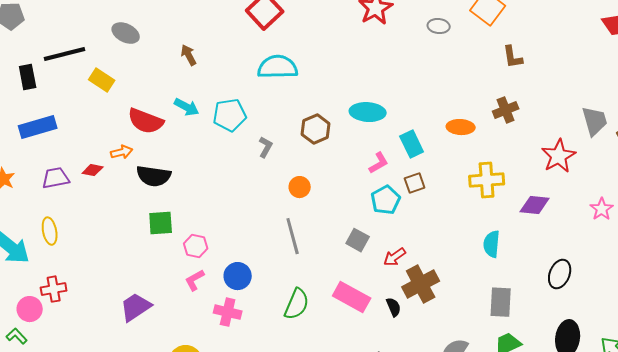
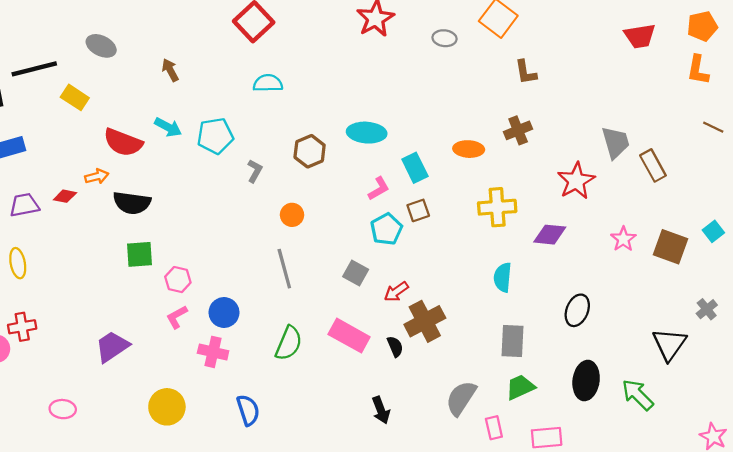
cyan semicircle: (278, 67) -> (268, 83), size x0.7

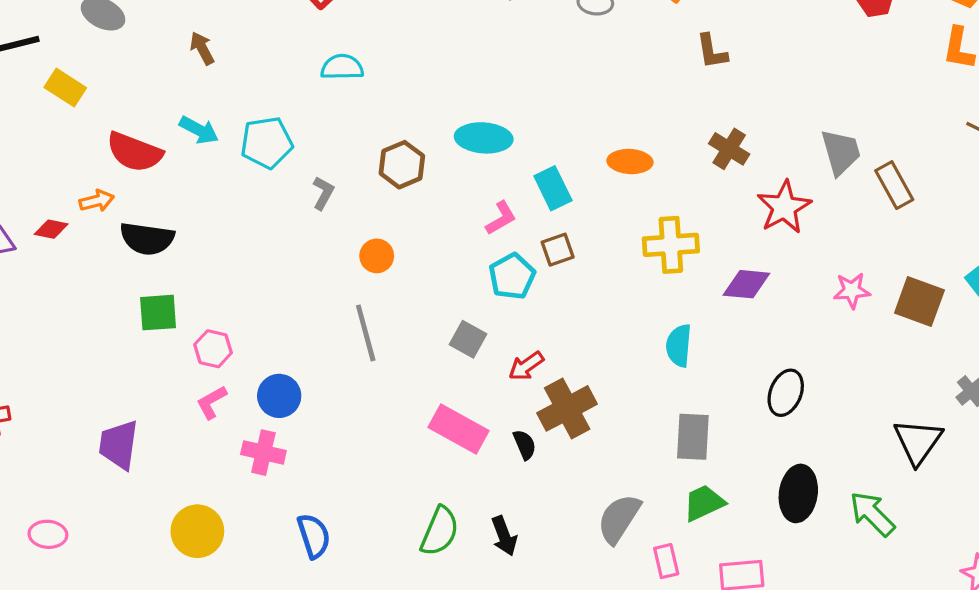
brown cross: (518, 130) -> (729, 149), moved, turned -36
pink star: (623, 239) -> (852, 291), turned 30
green semicircle: (289, 343) -> (440, 531), moved
purple trapezoid: (112, 347) -> (119, 445), turned -48

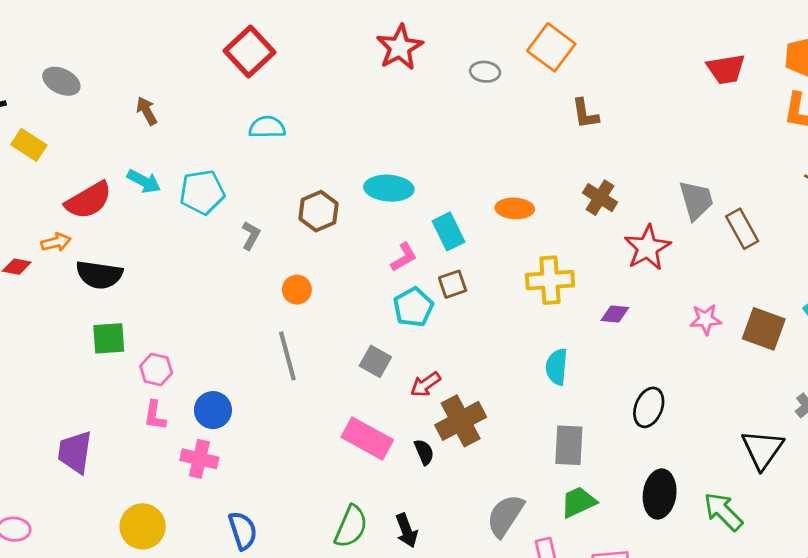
red semicircle: (134, 152) -> (88, 200), turned -51
purple diamond: (746, 284) -> (615, 314), size x0.7
pink L-shape: (212, 402) -> (155, 415), turned -52

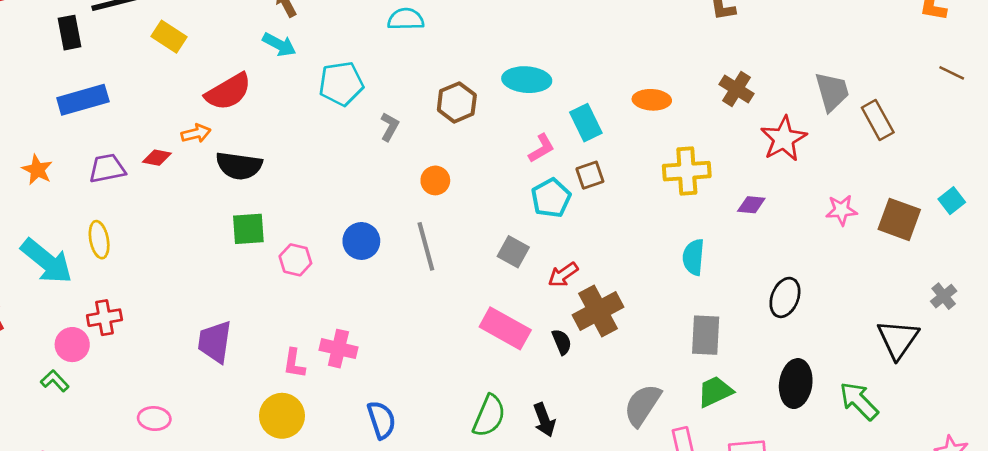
cyan arrow: (144, 181) -> (279, 45), moved
blue circle: (213, 410) -> (361, 241), moved
pink L-shape: (155, 415) -> (294, 363), moved

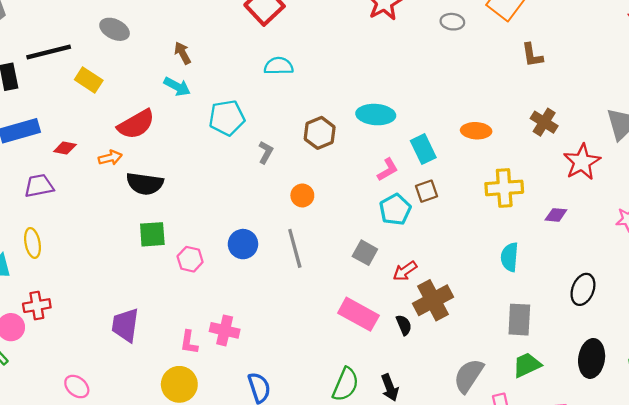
red diamond: (157, 158) -> (65, 148), moved
pink ellipse: (154, 419) -> (77, 387), turned 35

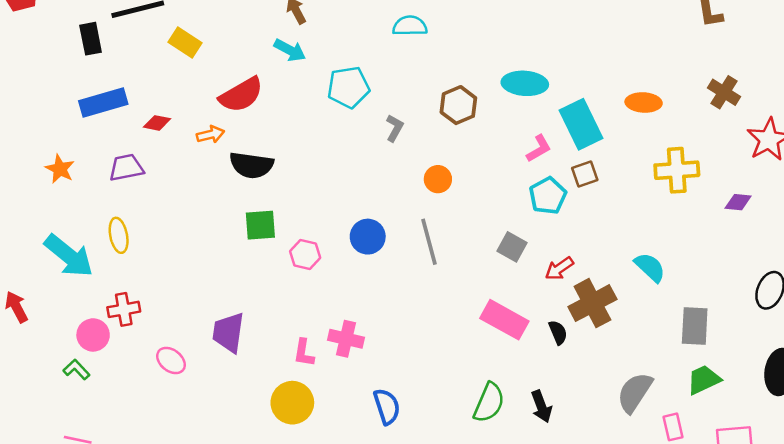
cyan rectangle: (423, 149) -> (581, 124), size x1.4
cyan semicircle: (510, 257) -> (650, 267), moved, turned 128
pink ellipse: (77, 387) -> (171, 361), moved

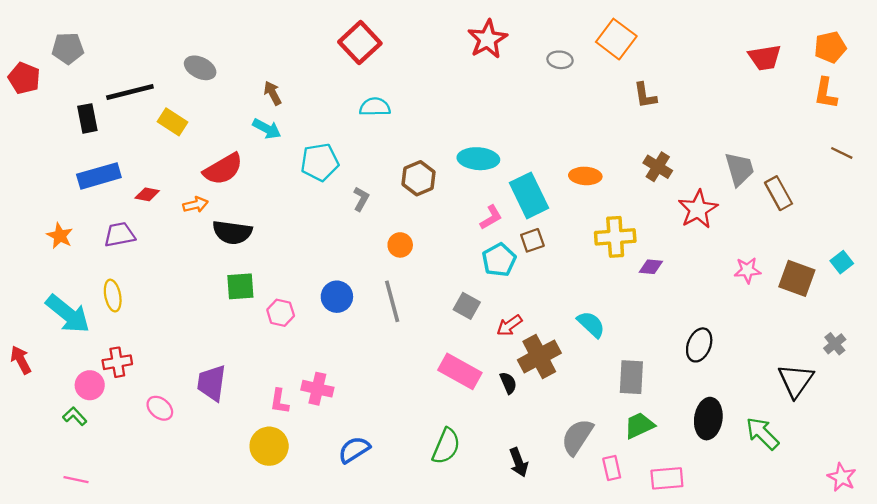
purple diamond: (738, 202) -> (651, 267), moved
blue semicircle: (387, 406) -> (354, 450), turned -104
black arrow: (541, 406) -> (519, 462), moved

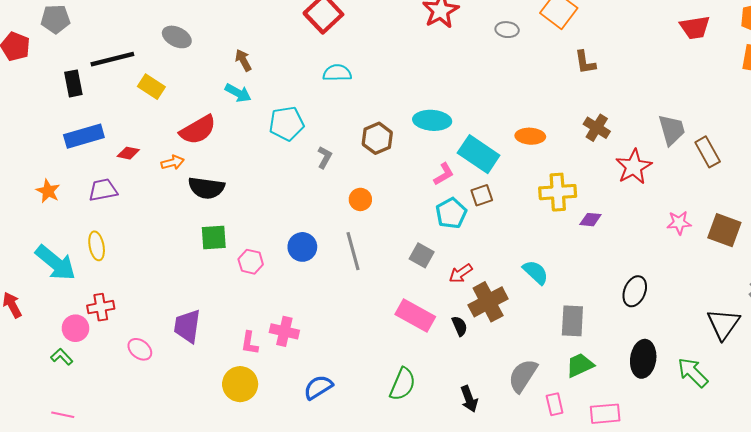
cyan rectangle: (529, 195) -> (479, 154), turned -30

